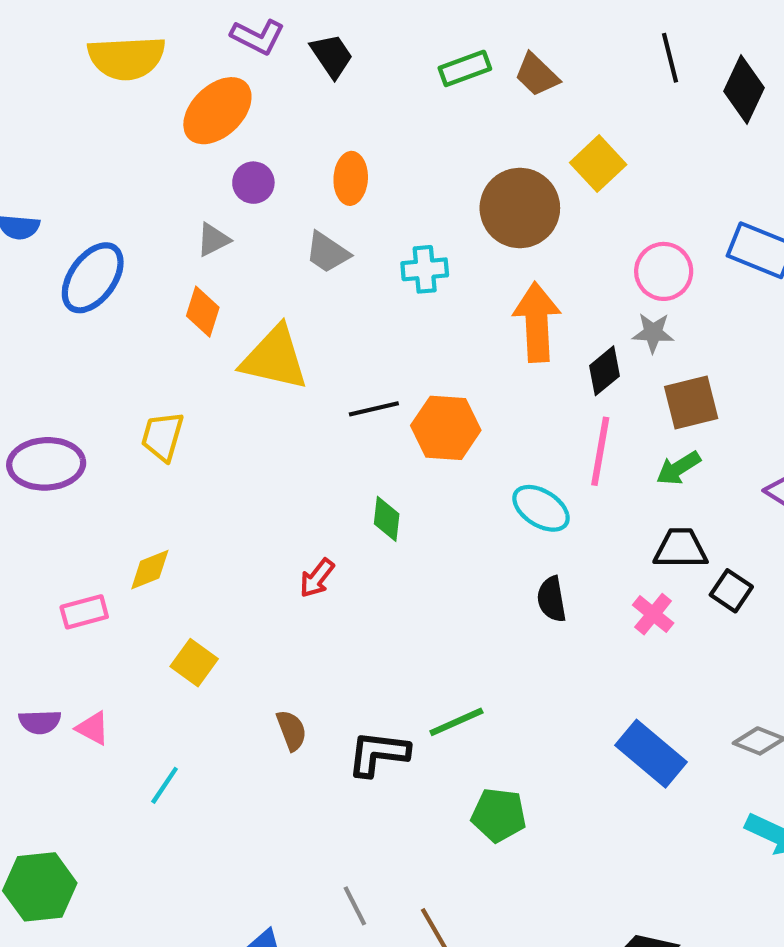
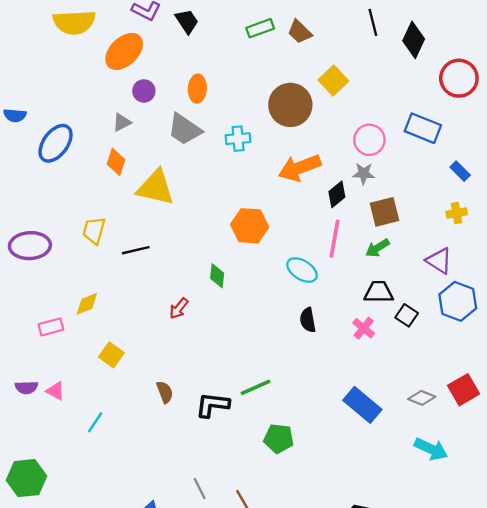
gray trapezoid: (327, 252) -> (185, 129), size x1.4
orange arrow: (537, 322) -> (300, 168), turned -108
black line: (374, 409) -> (136, 250), moved

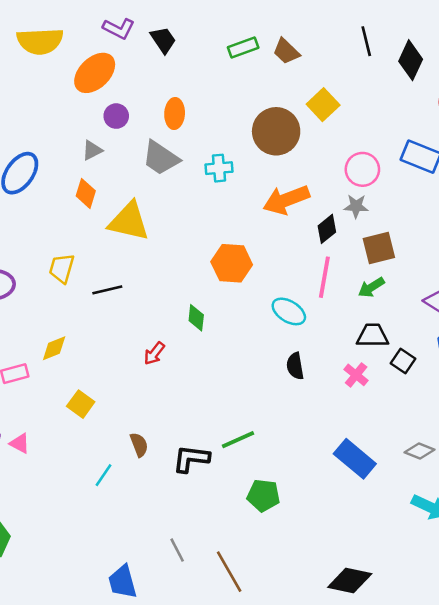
cyan line: (95, 422) -> (104, 475), moved

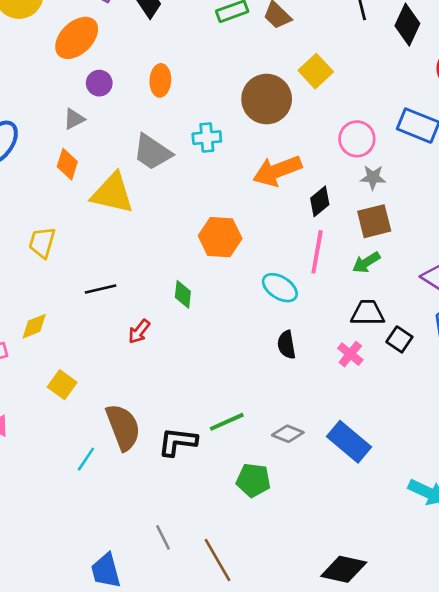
gray trapezoid: (161, 158) -> (152, 152), moved
gray star: (356, 206) -> (373, 177), moved
black line: (107, 290) -> (101, 289), moved
brown semicircle: (139, 445) -> (123, 427), size x1.8
gray diamond: (420, 451) -> (288, 434), moved

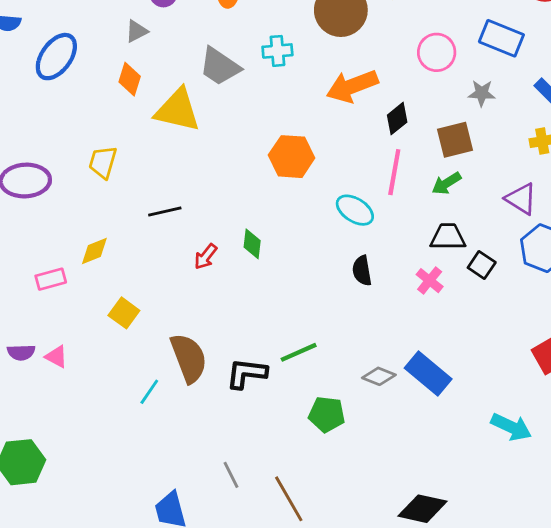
gray star: (373, 177) -> (482, 93), moved
green diamond: (183, 294) -> (252, 244), moved
gray diamond: (288, 434) -> (379, 376), moved

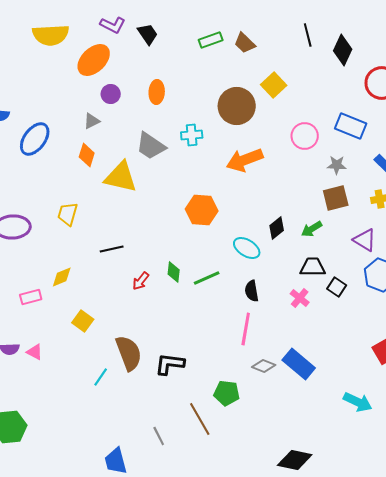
black diamond: (397, 119) -> (277, 228), moved
brown square: (455, 140) -> (336, 198), moved
pink line: (394, 172) -> (246, 329), moved
green line: (299, 352) -> (207, 278), moved
brown line: (289, 499) -> (200, 419), moved

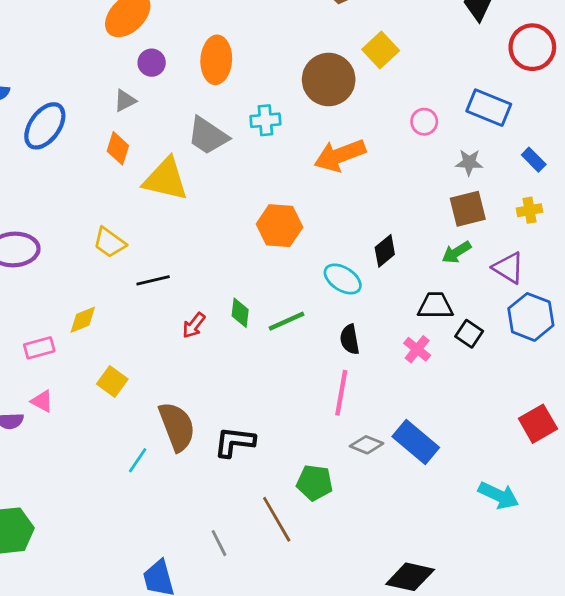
orange ellipse: (157, 92) -> (216, 60), size x1.4
pink circle: (305, 136) -> (424, 122), size x0.7
yellow trapezoid: (68, 214) -> (109, 242), moved, turned -70
green arrow: (312, 229) -> (456, 252), moved
pink triangle: (35, 352) -> (42, 401), moved

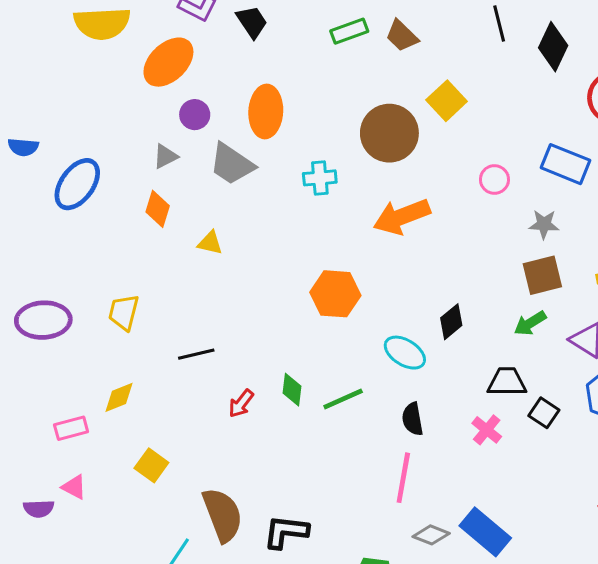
gray trapezoid: (208, 136) -> (232, 164), moved
yellow triangle: (166, 179) -> (210, 243), size x0.5
yellow trapezoid: (109, 242) -> (124, 312), moved, turned 68

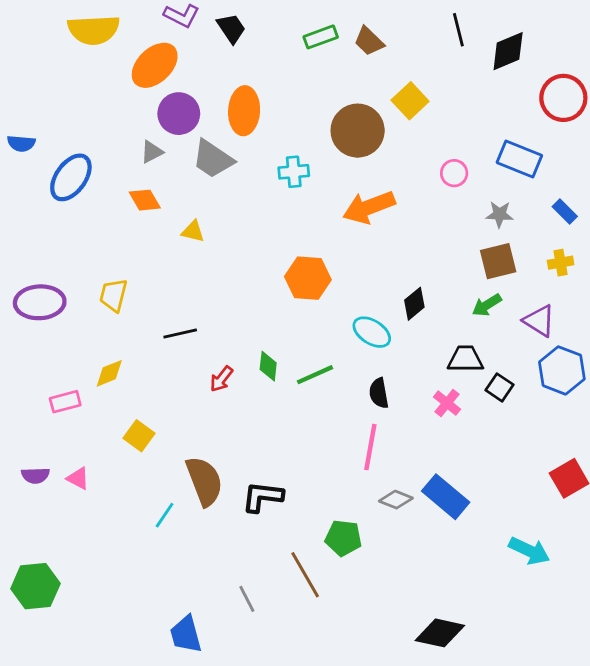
black diamond: (553, 47) -> (508, 51), turned 42
purple circle: (195, 115) -> (179, 114), size x1.5
orange diamond: (158, 209) -> (145, 200), turned -48
pink triangle: (74, 487) -> (78, 478), moved

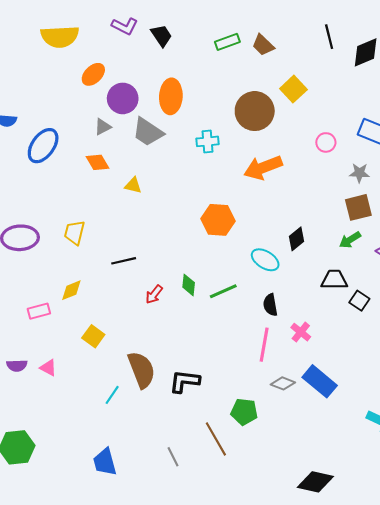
orange ellipse: (155, 65) -> (93, 74), moved, size x0.7
pink cross: (447, 403) -> (301, 332), moved
blue trapezoid: (186, 634) -> (105, 462), moved

